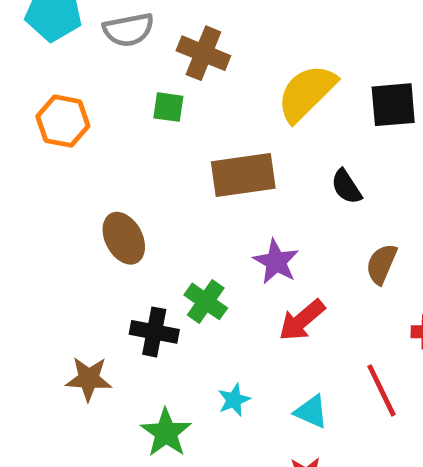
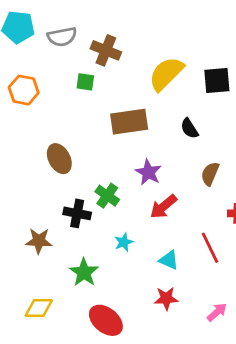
cyan star: (234, 400) -> (124, 242), moved

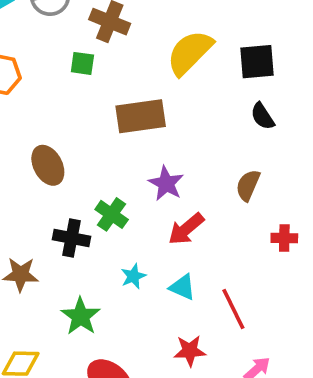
black semicircle: (189, 128) -> (262, 116), moved
red line: (210, 248) -> (233, 309), moved
cyan triangle: (169, 260) -> (182, 287), moved

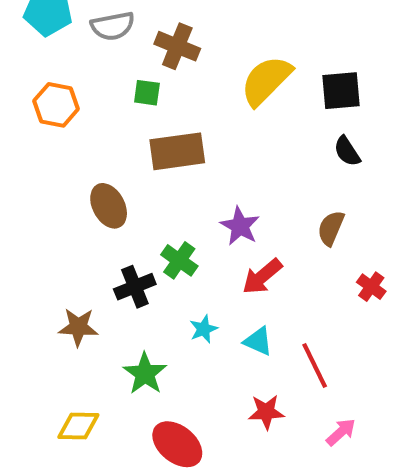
brown rectangle: (141, 116) -> (177, 151), moved
black cross: (72, 238) -> (135, 287), turned -33
red cross: (284, 238) -> (371, 287), turned 35

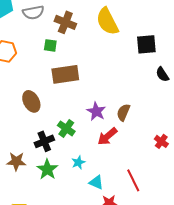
yellow semicircle: (266, 81) -> (107, 21), moved, turned -72
black semicircle: (347, 151) -> (162, 74), moved
brown semicircle: (331, 228) -> (123, 112), moved
cyan triangle: (258, 341) -> (96, 182), moved
green star: (145, 374) -> (47, 169), moved

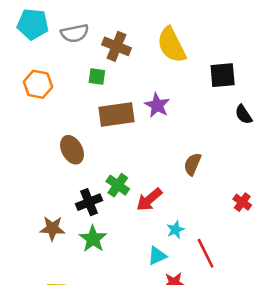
purple star: (96, 111) -> (157, 105), moved
red arrow: (107, 136) -> (149, 200), moved
cyan star: (78, 162) -> (175, 230), moved
cyan triangle: (96, 182) -> (157, 256), turned -49

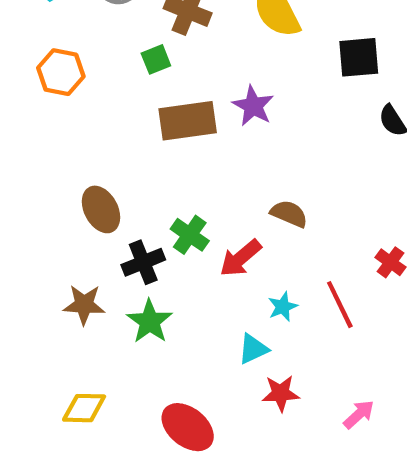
green square: (97, 76) -> (156, 59), turned -30
brown ellipse: (72, 150) -> (101, 209), moved
brown semicircle: (192, 164) -> (289, 214), moved, turned 90
red line: (206, 253) -> (340, 305), moved

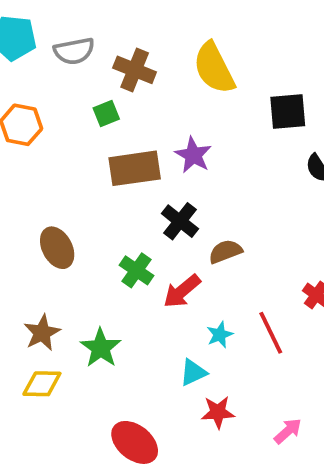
brown semicircle: (289, 214) -> (225, 251), turned -44
black cross: (143, 262) -> (180, 221), moved, turned -30
brown star: (84, 305) -> (42, 333), turned -30
yellow diamond: (84, 408) -> (42, 384), moved

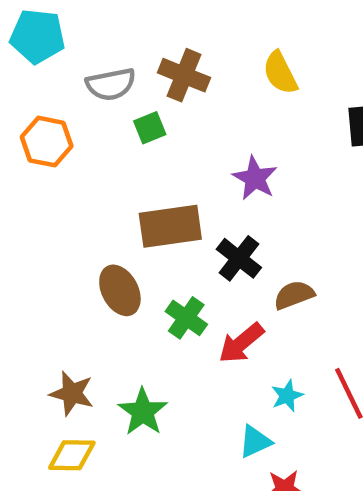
gray semicircle: (74, 51) -> (111, 84), moved
yellow semicircle: (214, 68) -> (280, 73), size x0.7
brown rectangle: (135, 168) -> (170, 226), moved
brown ellipse: (57, 248) -> (120, 290), moved
brown star: (42, 333) -> (72, 393), turned -30

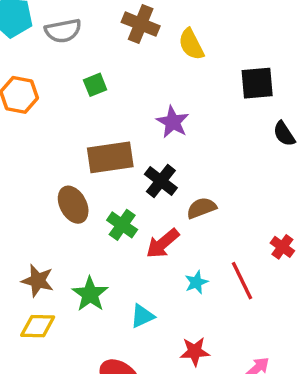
brown cross: (184, 75) -> (141, 24), moved
gray semicircle: (111, 84) -> (63, 31), moved
cyan triangle: (255, 442) -> (142, 316), moved

